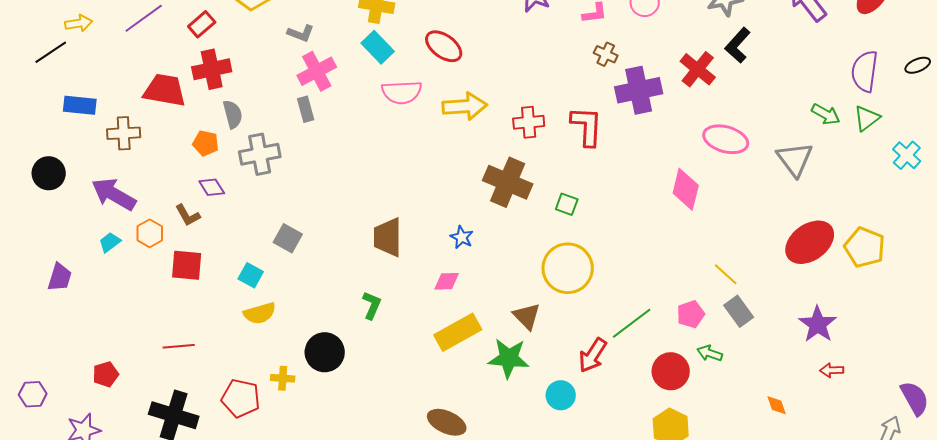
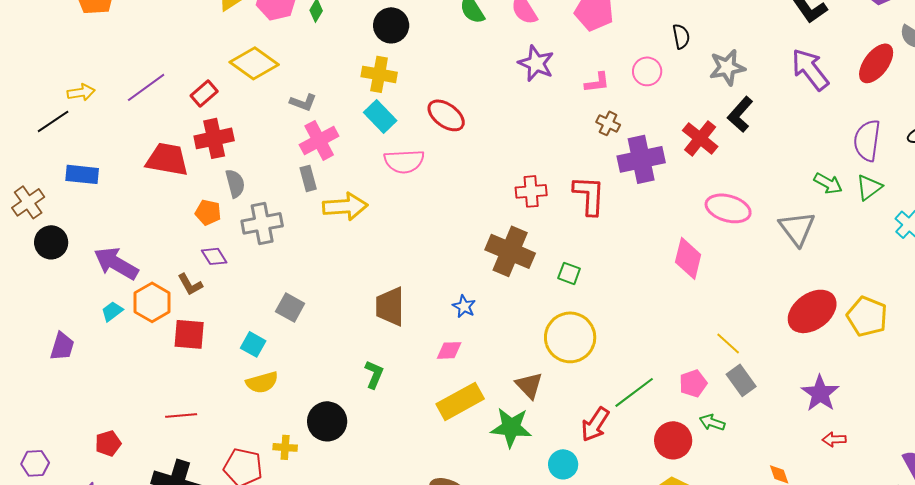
yellow arrow: (465, 106) -> (345, 206), moved
brown cross: (124, 133) -> (28, 202), moved, turned -32
orange hexagon: (150, 233) -> (152, 302), size x1.4

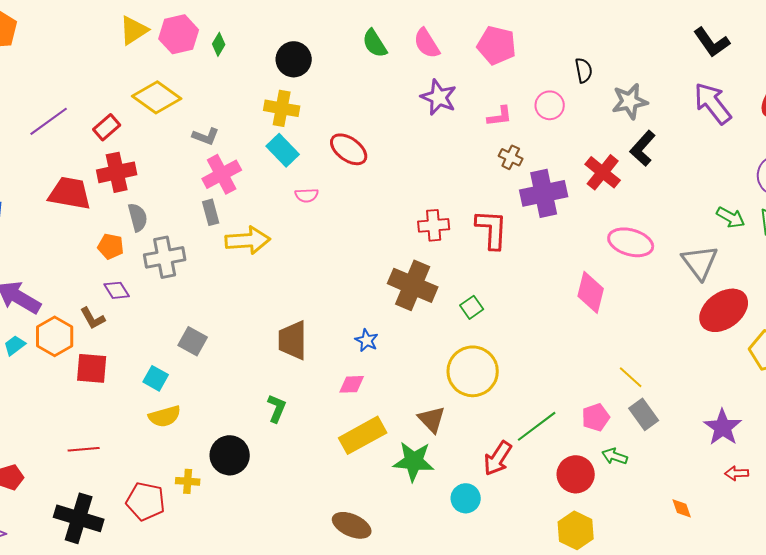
pink semicircle: (404, 161) -> (307, 195), size x0.6
green square: (569, 273) -> (472, 307), turned 35
red ellipse: (812, 311) -> (724, 310), moved

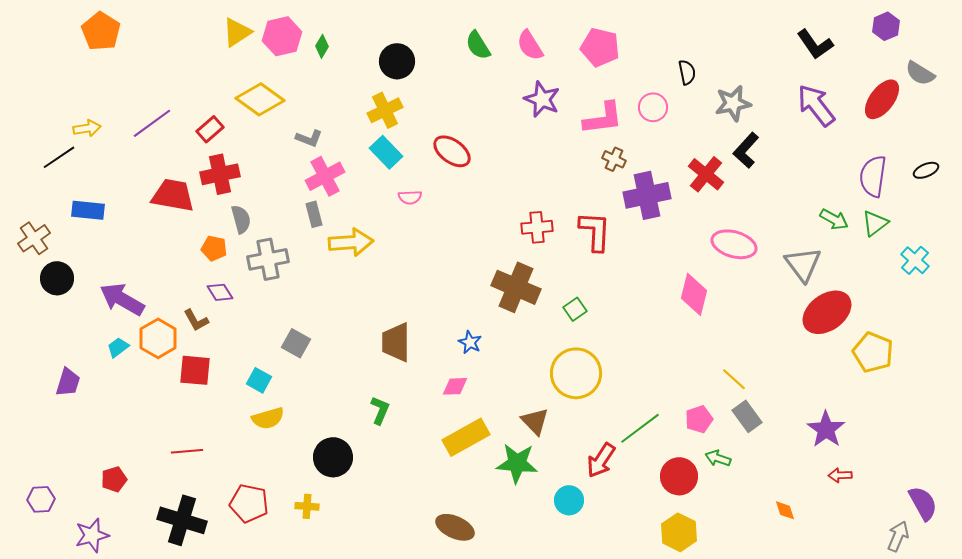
yellow cross: (282, 108) -> (385, 110), turned -36
pink L-shape: (500, 116) -> (603, 118), size x1.6
yellow cross: (188, 481) -> (307, 506), moved

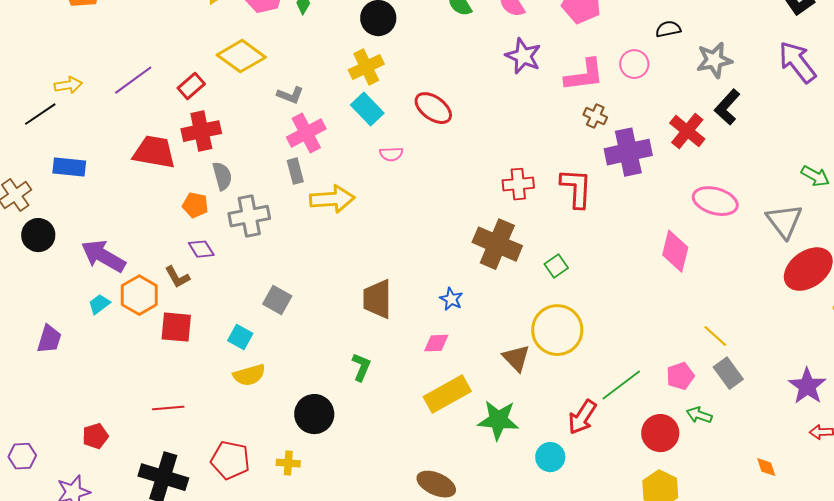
black semicircle: (687, 72) -> (668, 29), turned -90
brown triangle: (535, 421) -> (516, 358), moved

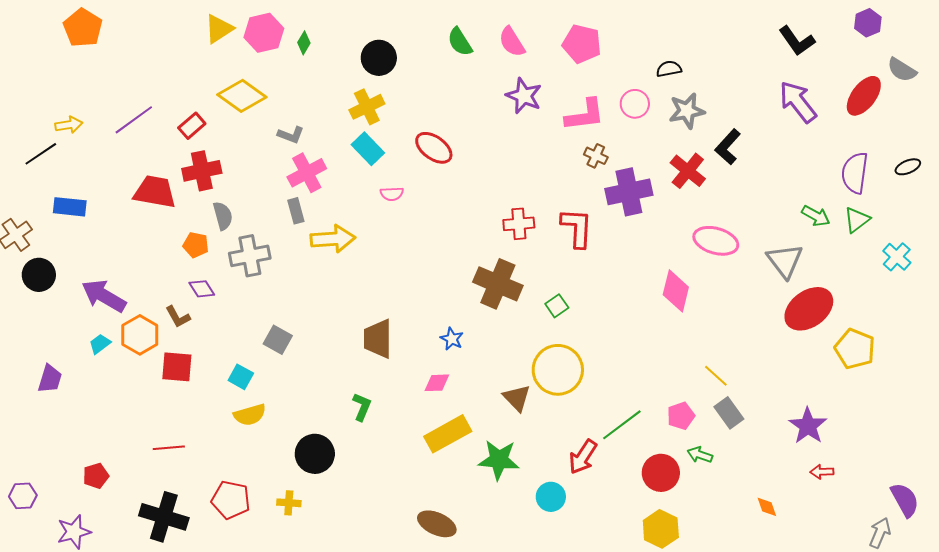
gray star: (714, 60) -> (687, 111), moved

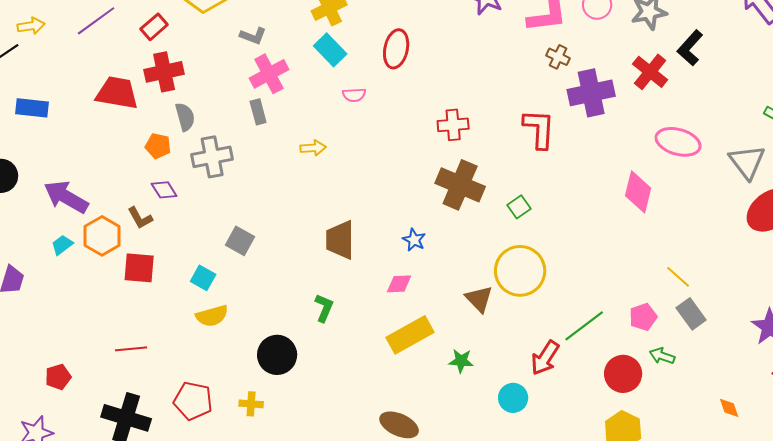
red ellipse: (434, 148) -> (396, 49), turned 66
red cross: (519, 224) -> (453, 125), moved
yellow arrow: (333, 239) -> (313, 148), moved, size x0.6
green star: (499, 460) -> (461, 361), size x0.6

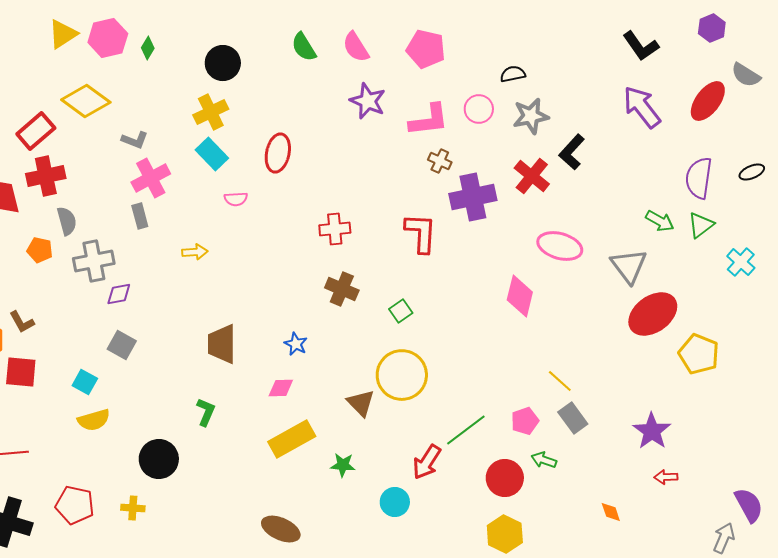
red rectangle: (154, 27) -> (36, 131), size x1.4
brown cross: (460, 185) -> (342, 289), size x0.7
purple diamond: (164, 190) -> (119, 294), moved, turned -68

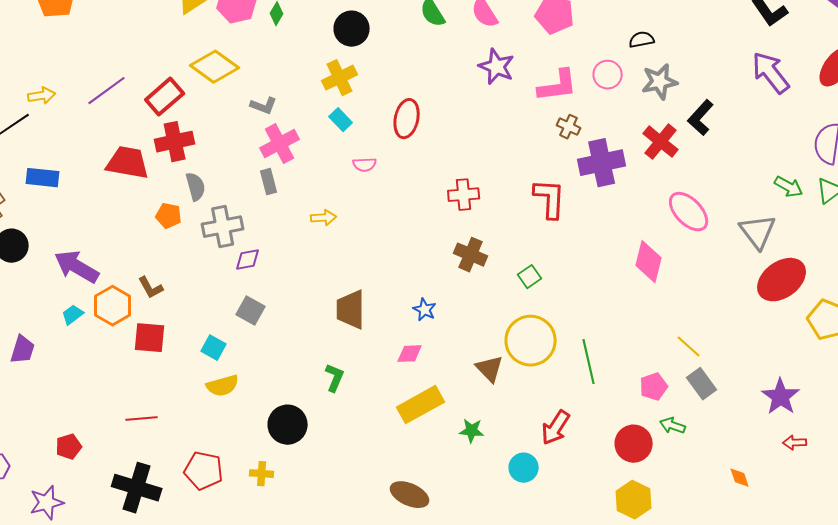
cyan rectangle: (212, 154) -> (341, 120), size x0.7
pink ellipse: (560, 246) -> (689, 212), turned 30
green line: (466, 430) -> (589, 362), moved, turned -66

